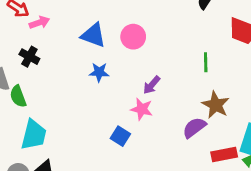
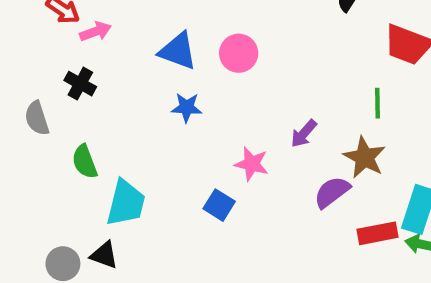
green line: (206, 62) -> (378, 103), moved
purple arrow: (152, 85) -> (304, 133), moved
green semicircle: (18, 96) -> (85, 162), moved
cyan trapezoid: (34, 135) -> (126, 203), moved

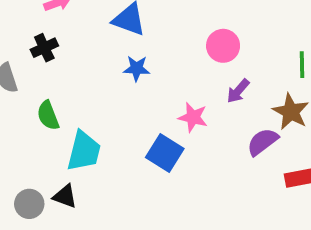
pink circle: (239, 53) -> (223, 46), moved
black cross: (80, 84) -> (44, 48), turned 36
blue square: (219, 205) -> (165, 153), size x1.4

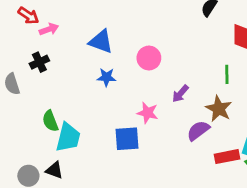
pink circle: (223, 46) -> (149, 58), moved
green semicircle: (48, 115) -> (50, 121), moved
blue square: (165, 153) -> (127, 139), turned -36

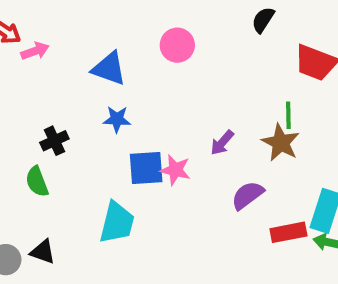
pink circle: (149, 58) -> (177, 45), moved
black cross: (39, 62) -> (54, 141), moved
brown star: (219, 109) -> (281, 143), moved
cyan trapezoid: (68, 137) -> (117, 223), moved
blue square: (127, 139) -> (146, 168), moved

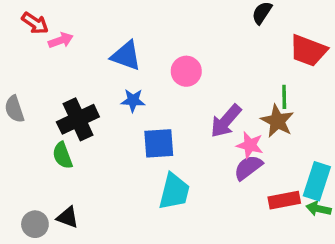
pink circle: (177, 45) -> (186, 71), moved
black cross: (54, 141) -> (78, 119), size x1.6
purple arrow: (222, 143) -> (226, 121), size x1.5
pink star: (175, 170) -> (250, 145), moved
cyan trapezoid: (117, 223) -> (174, 192), moved

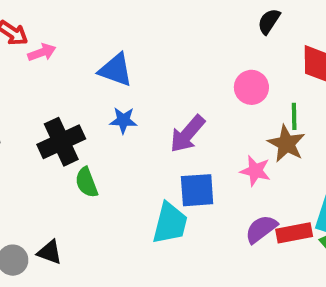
pink circle: (186, 71) -> (251, 87), moved
purple arrow: (226, 121) -> (187, 134), moved
blue square: (159, 143) -> (197, 190), moved
green semicircle: (62, 155) -> (86, 182), moved
purple semicircle: (248, 167) -> (261, 229), moved

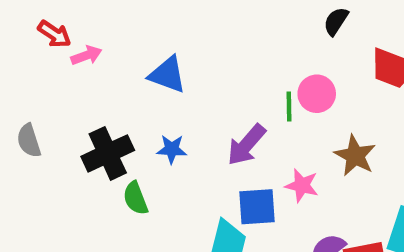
green line: (294, 116) -> (289, 107), moved
blue star: (123, 120) -> (172, 149), moved
pink star: (255, 171) -> (302, 185), moved

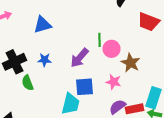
blue triangle: (167, 75) -> (42, 25), turned -36
pink circle: (317, 94) -> (112, 49), moved
pink star: (302, 185) -> (114, 82), moved

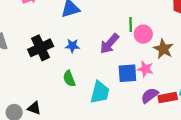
green semicircle: (28, 83) -> (69, 79), moved
blue square: (84, 87) -> (127, 73), moved

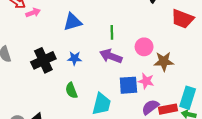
green line: (131, 25) -> (112, 32), moved
purple arrow: (109, 44) -> (111, 56), turned 70
brown star: (163, 49) -> (164, 61), turned -30

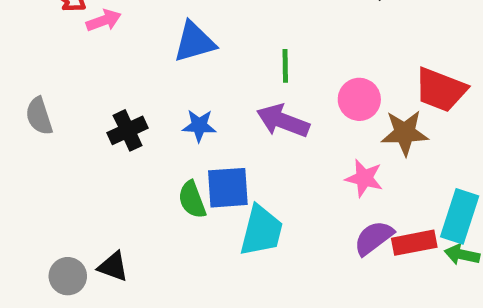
red trapezoid: (182, 19) -> (441, 90), moved
black cross: (43, 60) -> (128, 130), size x0.7
blue square: (128, 85) -> (228, 188), moved

